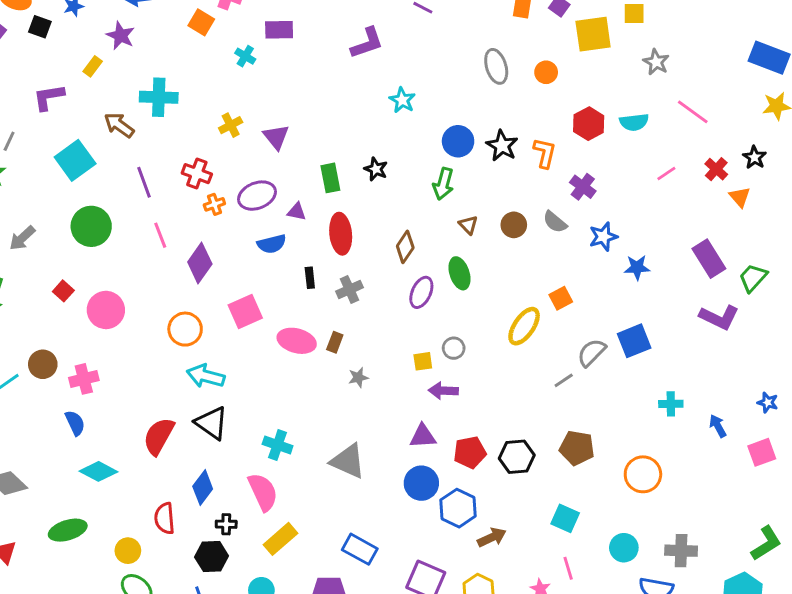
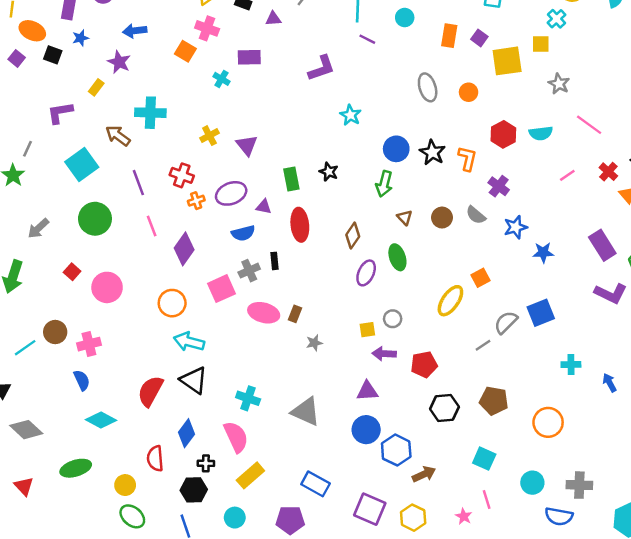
gray cross: (349, 289) -> (249, 271), moved
red pentagon: (470, 452) -> (424, 365), moved

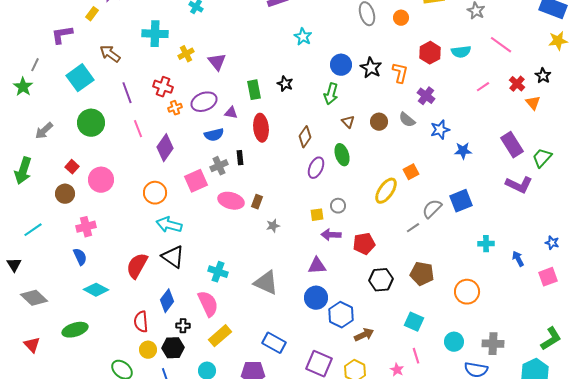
cyan cross: (150, 113) -> (155, 34), moved
brown circle: (55, 332) -> (65, 194), moved
yellow circle: (125, 485) -> (148, 350), moved

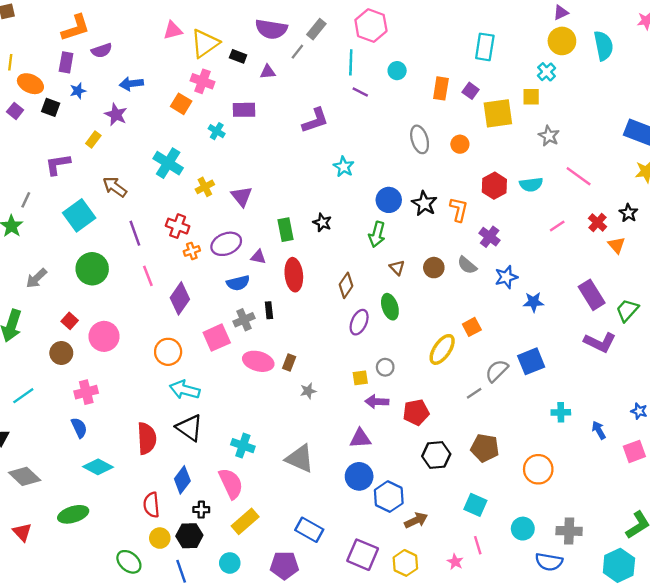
cyan cross: (155, 34) -> (168, 163), turned 30
red semicircle: (137, 266) -> (147, 438), turned 148

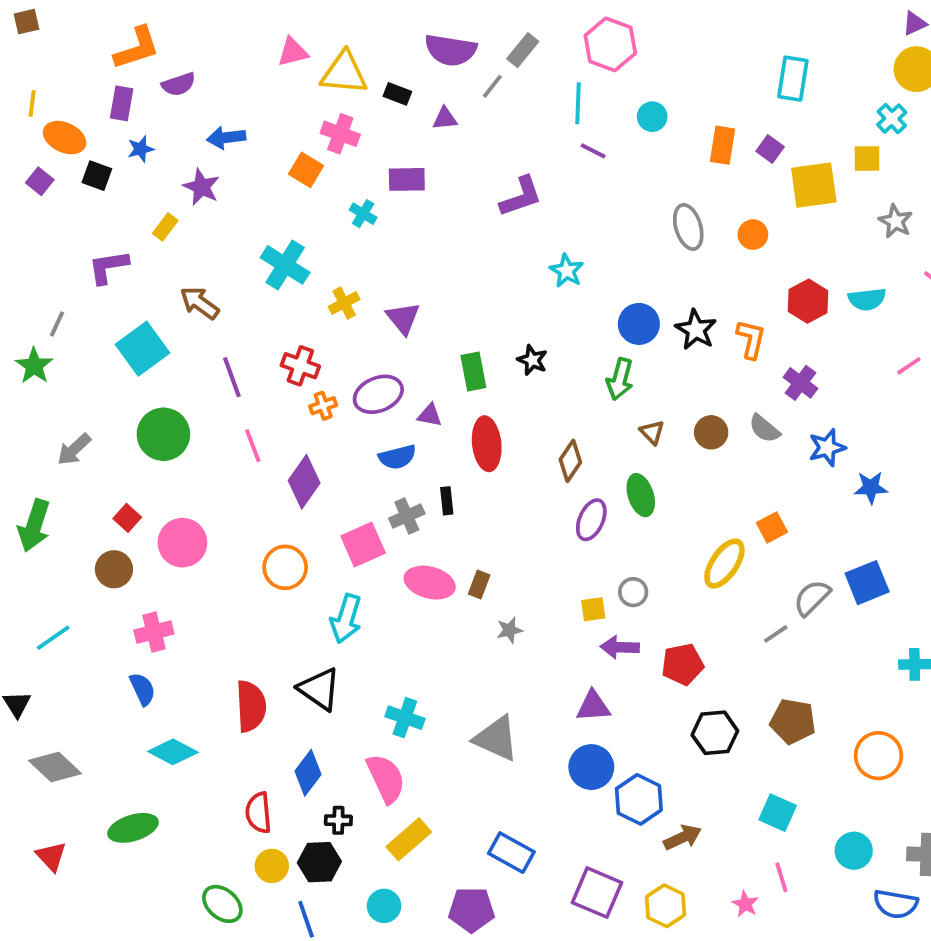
yellow triangle: (205, 43) -> (344, 73), turned 40
cyan arrow: (185, 390) -> (346, 619), moved, turned -88

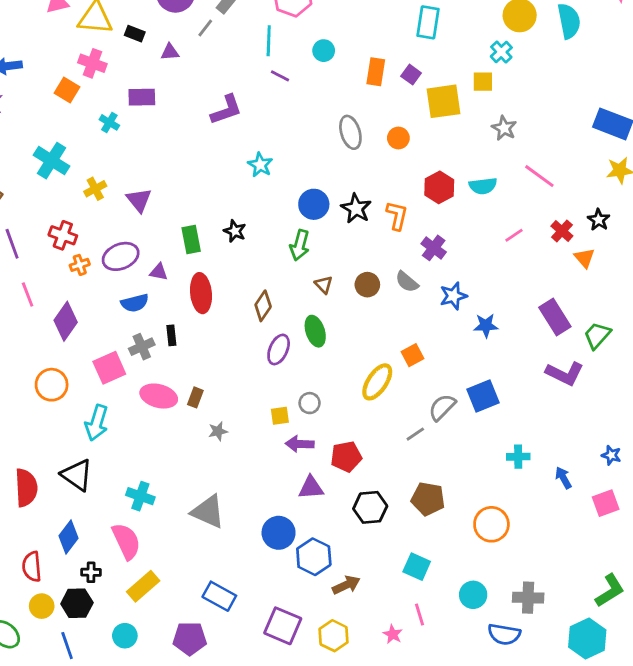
purple triangle: (593, 706) -> (311, 488), moved

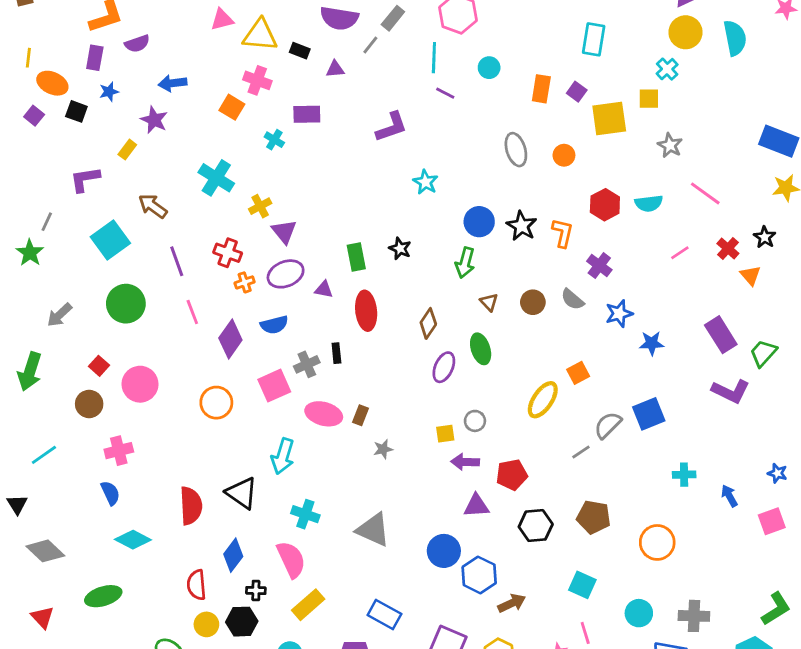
purple triangle: (139, 200) -> (284, 232), moved
blue semicircle: (135, 303) -> (274, 325), moved
cyan arrow: (97, 423) -> (283, 456), moved

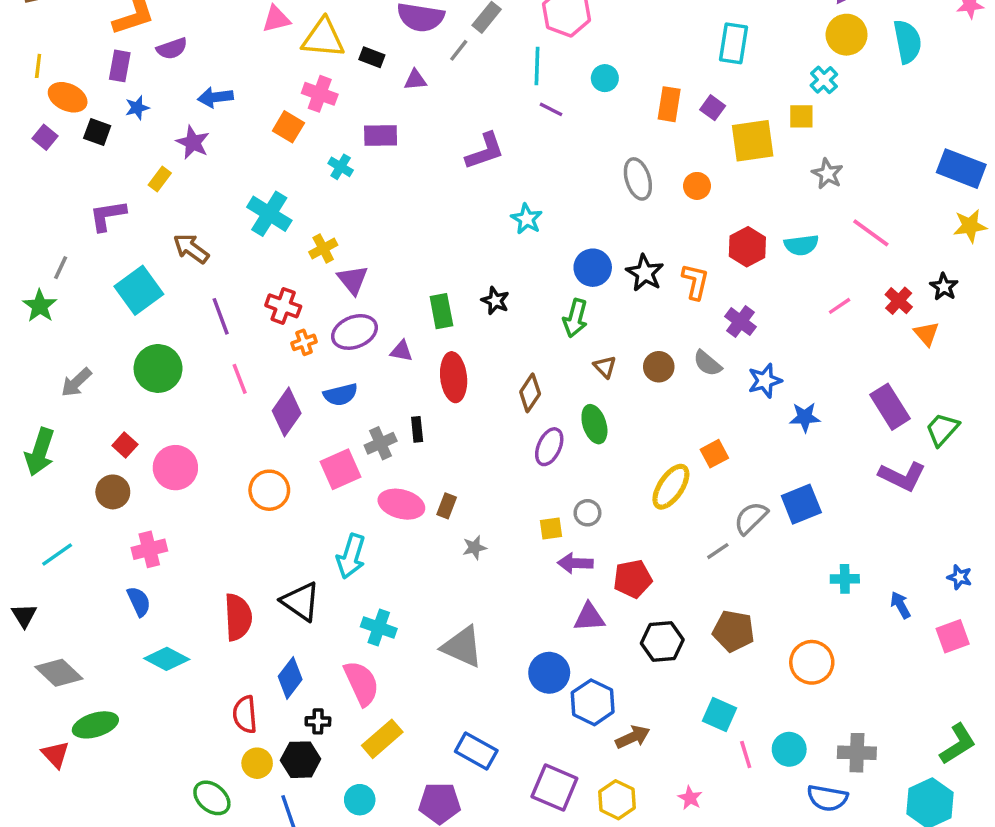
green ellipse: (103, 596) -> (95, 725), moved
pink line: (585, 633) -> (746, 754), moved

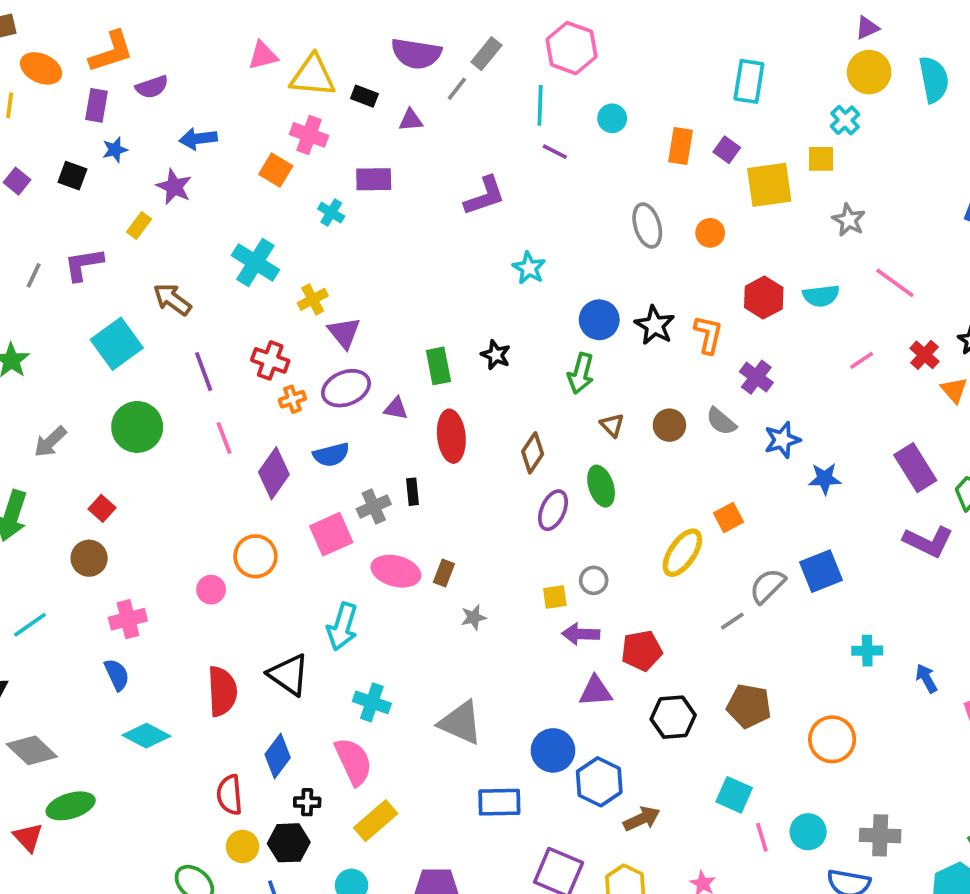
orange ellipse: (68, 97) -> (41, 68), moved
gray line: (61, 268) -> (34, 275), moved
pink circle: (175, 468) -> (211, 590), moved, size x0.6
blue rectangle: (476, 751) -> (499, 802), moved, turned -30

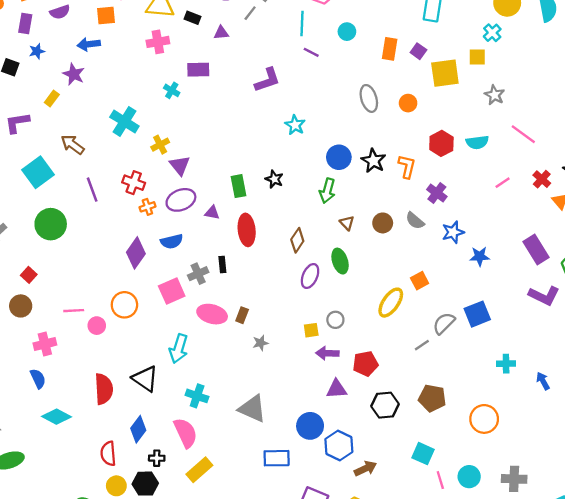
pink cross: (309, 135) -> (158, 42), turned -30
orange square: (276, 170) -> (106, 15), moved, turned -36
pink line: (224, 438) -> (74, 311), moved, turned -72

